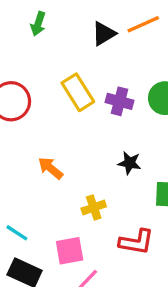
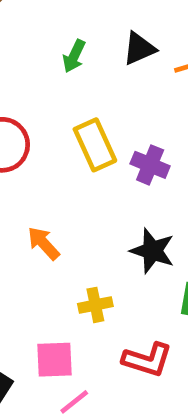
green arrow: (38, 24) -> (74, 56), moved
black triangle: (104, 34) -> (139, 49), moved
black star: (130, 163) -> (152, 251), size x1.4

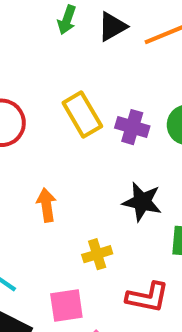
green arrow: (74, 56) -> (67, 20), moved
orange arrow: (44, 243) -> (46, 205), turned 40

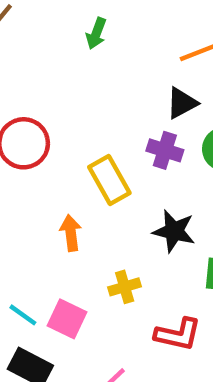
black triangle: (112, 27) -> (182, 103), moved
yellow rectangle: (82, 115) -> (109, 180), moved
pink square: (66, 306) -> (67, 319), moved, turned 33

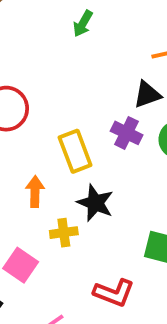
black star: (174, 231) -> (95, 203), moved
yellow cross: (125, 287) -> (64, 233), moved

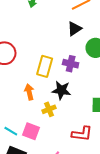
purple cross: (127, 133) -> (71, 64), moved
yellow rectangle: (75, 151) -> (45, 66), turned 50

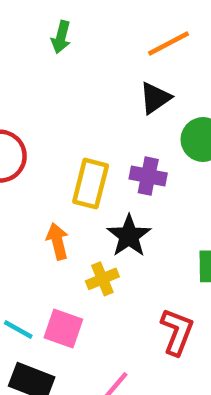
black star: (61, 90) -> (129, 236), turned 30
red L-shape: (82, 134) -> (177, 332), turned -75

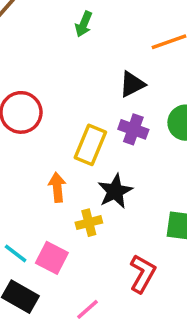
black triangle: (155, 98) -> (132, 84), moved
purple cross: (148, 176) -> (133, 129), moved

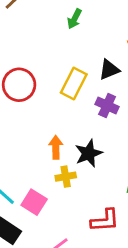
yellow rectangle: (90, 145) -> (74, 83), moved
orange arrow: (57, 187) -> (56, 147), moved
red L-shape: (143, 274) -> (105, 220), turned 52

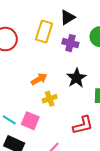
orange arrow: (56, 147) -> (39, 79), turned 70
black star: (89, 153) -> (76, 78), moved

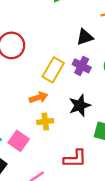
yellow rectangle: (44, 32) -> (53, 70), moved

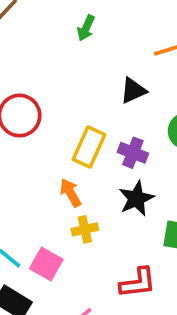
purple cross: (82, 66) -> (133, 153), moved
orange arrow: (38, 97) -> (70, 193), turned -96

